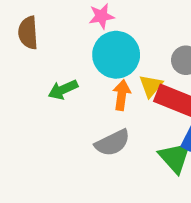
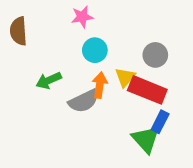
cyan circle: (116, 55) -> (95, 50), size x0.6
gray semicircle: (112, 143) -> (84, 101), moved

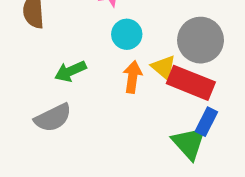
gray circle: (155, 55) -> (201, 40), size x1.5
yellow triangle: (125, 77) -> (164, 67), turned -30
gray semicircle: (84, 101) -> (53, 118), moved

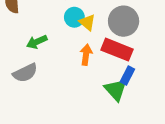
yellow triangle: (164, 67) -> (87, 22), moved
orange arrow: (133, 77) -> (86, 55), moved

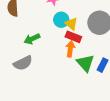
red rectangle: (117, 50) -> (73, 37), moved, size x0.7
green triangle: (116, 90) -> (85, 63), moved

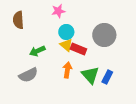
yellow triangle: (71, 24) -> (66, 45), moved
orange arrow: (70, 49) -> (67, 70), moved

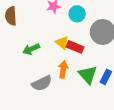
cyan circle: (66, 32) -> (77, 14), moved
gray semicircle: (28, 75) -> (42, 83), moved

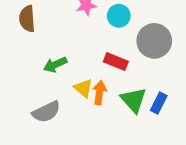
yellow triangle: (62, 43) -> (83, 88), moved
gray semicircle: (42, 83) -> (46, 112), moved

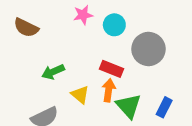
brown semicircle: (27, 19) -> (26, 28), turned -60
orange arrow: (100, 93) -> (109, 90), moved
blue rectangle: (159, 103) -> (164, 107), moved

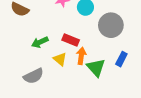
red rectangle: (111, 69) -> (71, 40), moved
blue rectangle: (164, 107) -> (121, 59), moved

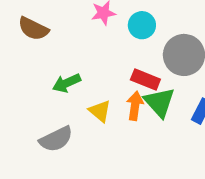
red rectangle: (71, 40) -> (145, 80), moved
green triangle: (96, 68) -> (159, 102), moved

